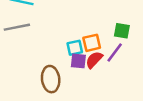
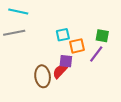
cyan square: (75, 48) -> (63, 35), moved
red semicircle: (94, 60) -> (60, 71), moved

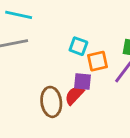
cyan square: (63, 35) -> (78, 46), turned 32

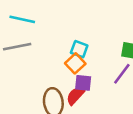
orange square: (97, 61) -> (75, 63), moved, turned -30

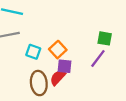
cyan square: (79, 49) -> (33, 52), moved

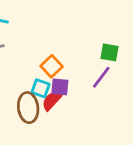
cyan square: (33, 52) -> (41, 88), moved

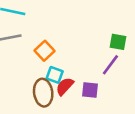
orange square: (52, 66) -> (44, 51), moved
purple square: (60, 87) -> (90, 90), moved

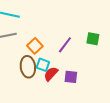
purple line: (110, 65) -> (65, 45), moved
brown ellipse: (43, 93) -> (28, 67), moved

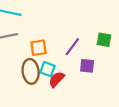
orange square: (35, 46) -> (39, 48), turned 35
purple square: (71, 77) -> (87, 66), moved

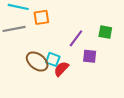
orange square: (39, 48) -> (41, 17), moved
brown ellipse: (31, 71) -> (37, 62), turned -45

